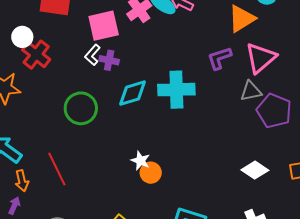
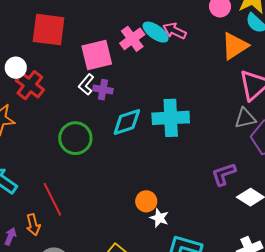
purple L-shape: (219, 58) -> (224, 174), moved
white star: (140, 161) -> (159, 218), moved
orange arrow: (22, 181) -> (33, 225), moved

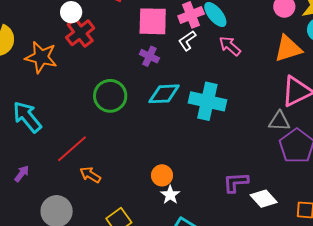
pink arrow: (175, 31) -> (230, 46), moved
white L-shape: (86, 85) -> (187, 41), moved
purple L-shape: (224, 174) -> (236, 182), moved
red line: (52, 199) -> (72, 149), turned 60
orange arrow: (33, 225) -> (90, 175), moved, turned 120

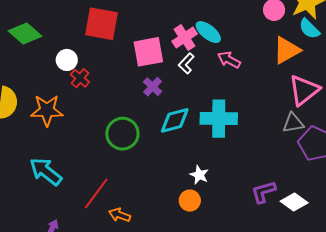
red cross: (80, 33) -> (80, 78), size x0.7
purple cross: (149, 56) -> (153, 87), turned 30
white star: (170, 195) -> (199, 175), moved

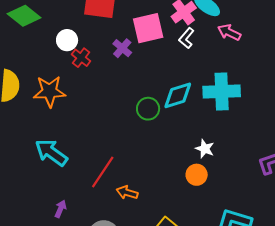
purple cross: (153, 87) -> (122, 48), moved
green circle: (122, 134) -> (148, 109), moved, size x0.7

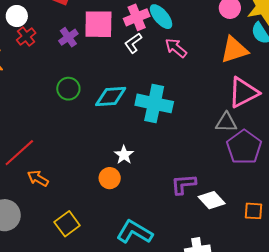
green circle: (148, 109) -> (68, 89), moved

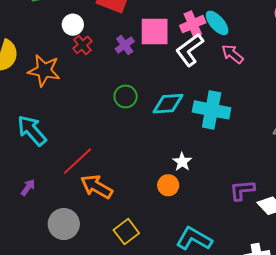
white L-shape: (133, 43) -> (190, 50), size x1.6
orange arrow: (38, 178) -> (97, 187), size x1.5

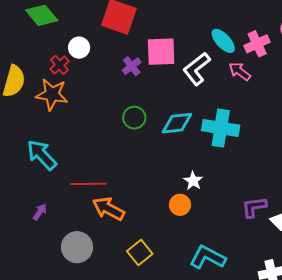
pink cross: (193, 24) -> (257, 44), moved
red cross: (82, 45) -> (59, 65), moved
red line: (77, 161) -> (88, 184), turned 44

